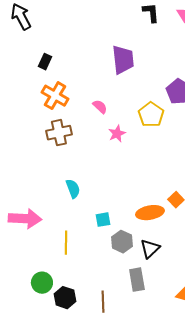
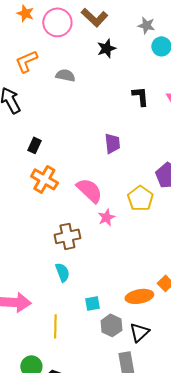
purple trapezoid: (123, 60) -> (112, 143), size x0.7
pink semicircle: (100, 107) -> (89, 190), size x1.8
brown cross: (59, 133) -> (67, 236), moved

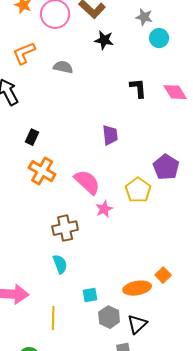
black star: (106, 48) -> (104, 40), turned 30

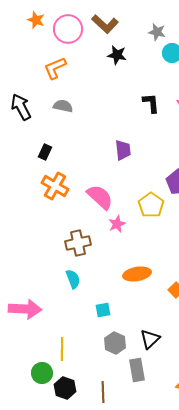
orange L-shape: (24, 53) -> (55, 68), moved
gray semicircle: (63, 67) -> (63, 106), moved
orange ellipse: (137, 288) -> (137, 274), moved
gray hexagon: (109, 317) -> (115, 343), moved
yellow line: (53, 318) -> (62, 349), moved

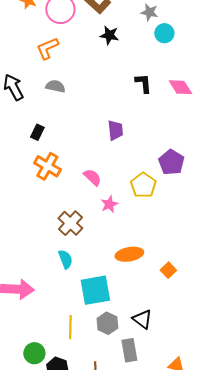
pink semicircle: (100, 197) -> (92, 177), size x0.7
brown cross: (78, 243) -> (70, 223), turned -35
cyan square: (103, 310) -> (95, 290), size x2.0
black triangle: (150, 339) -> (142, 319), turned -40
yellow line: (62, 349) -> (70, 327), moved

